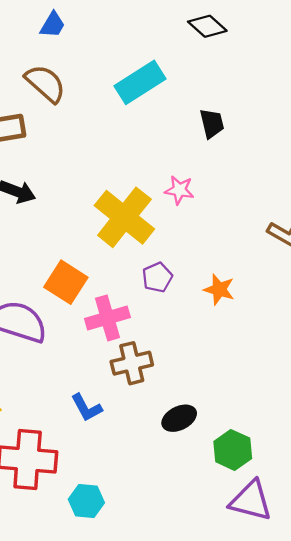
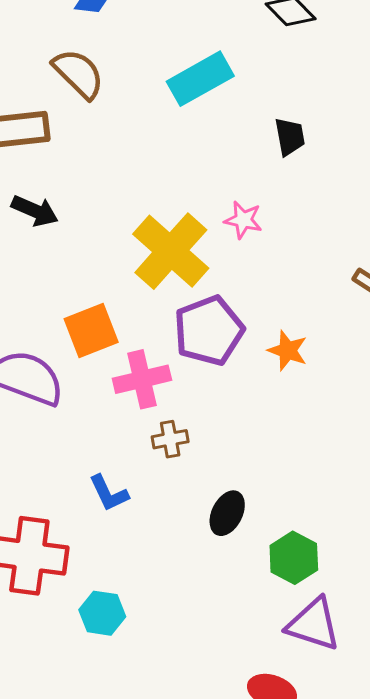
purple pentagon: (157, 277) -> (209, 331), size x1.8
orange square: (66, 282) -> (91, 331), turned 33
brown cross: (132, 363) -> (170, 439), size x0.7
black ellipse: (179, 418) -> (227, 513), turned -40

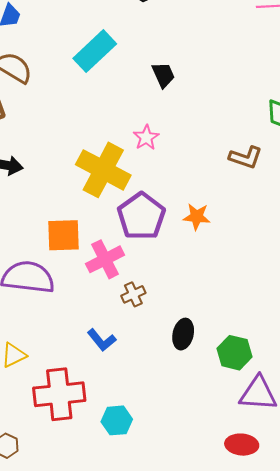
pink star: (243, 220) -> (146, 137), turned -30
orange square: (91, 331) -> (63, 235), turned 33

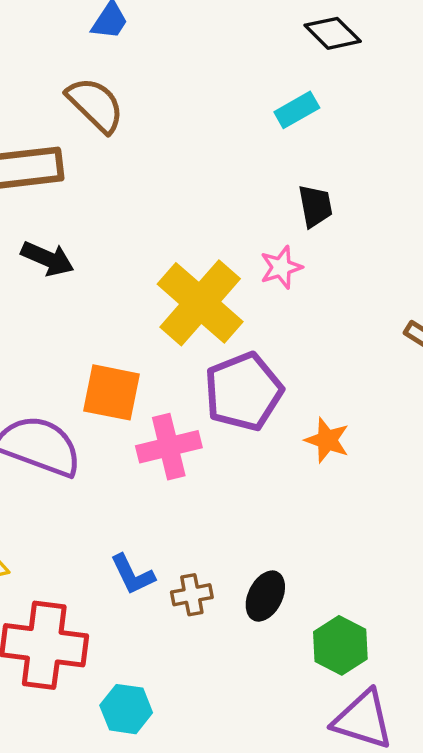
cyan rectangle: (95, 51) -> (297, 110), moved, size x0.6
black trapezoid: (163, 75) -> (315, 206), moved
orange star: (197, 217) -> (327, 440), moved
brown cross: (133, 294) -> (192, 595), moved

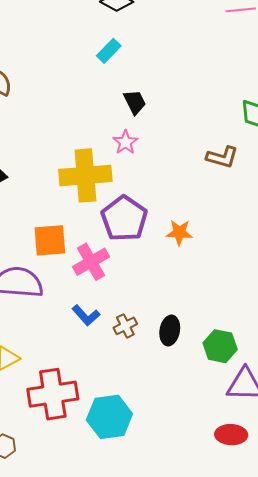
yellow cross: (200, 303) -> (85, 175), turned -30
blue L-shape: (132, 574) -> (86, 315), moved
brown cross: (192, 595) -> (125, 326), moved
cyan hexagon: (126, 709) -> (109, 417), size x1.5

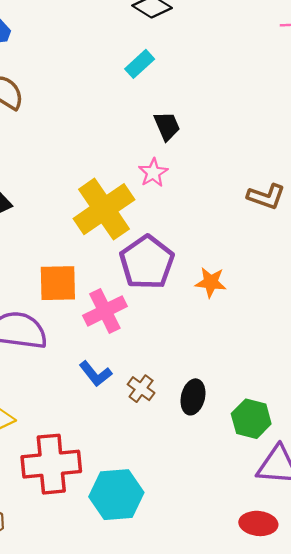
yellow cross: (85, 175) -> (104, 209), turned -33
brown cross: (125, 326) -> (141, 389), turned -30

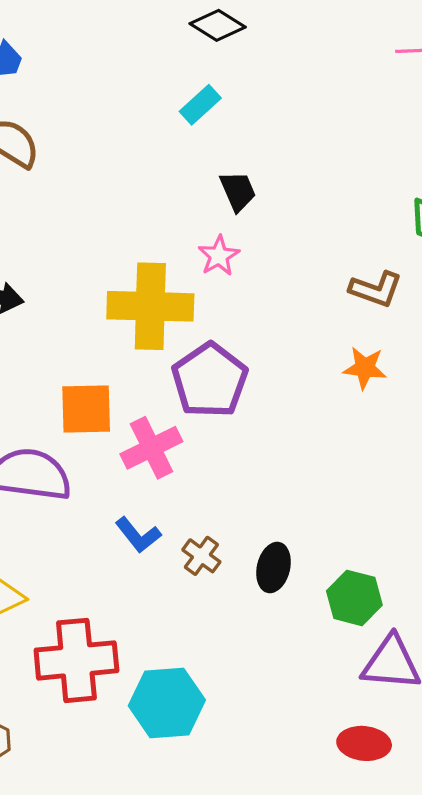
yellow cross: (104, 209) -> (150, 306), turned 36
orange star: (211, 282) -> (365, 368), moved

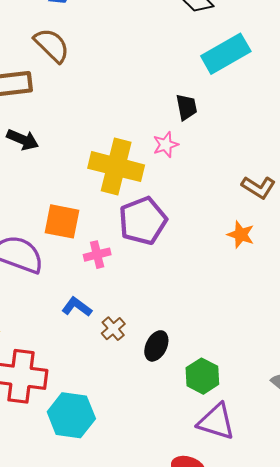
cyan rectangle: (200, 105) -> (226, 54), moved, size x1.8
pink cross: (151, 448) -> (97, 255), size x0.7
blue L-shape: (138, 535) -> (77, 307), turned 152

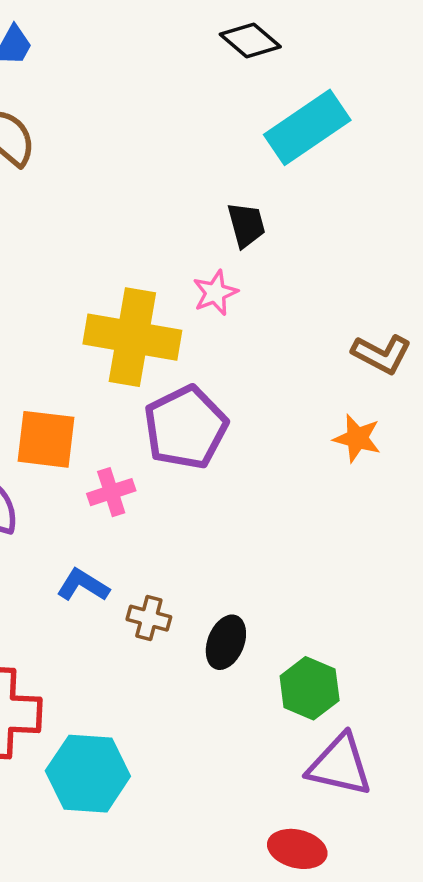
brown cross: (113, 329) -> (149, 618), turned -30

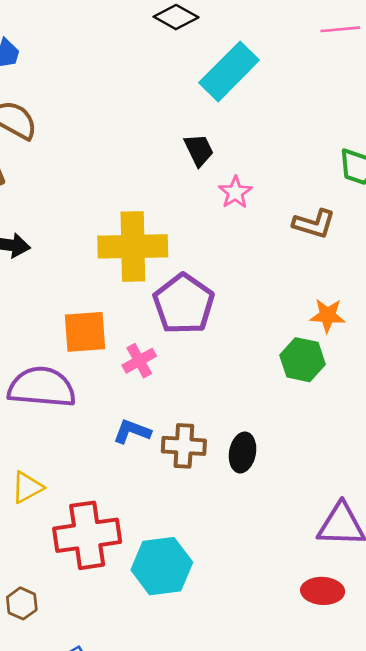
pink star: (215, 293) -> (235, 192), moved
orange star: (357, 438) -> (328, 315), moved
brown cross: (149, 618) -> (184, 446), size x1.4
green hexagon: (310, 688) -> (303, 360), moved

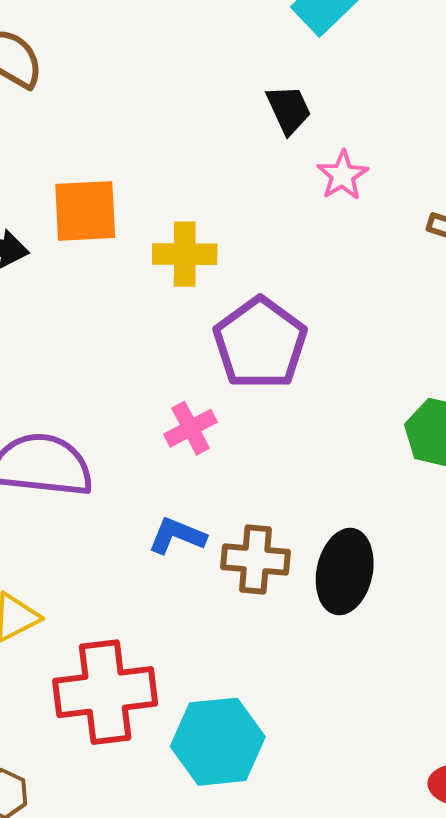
yellow cross: (133, 246) -> (185, 254), size x0.6
orange square: (85, 332) -> (85, 211), moved
black ellipse: (243, 452) -> (345, 572), size x1.4

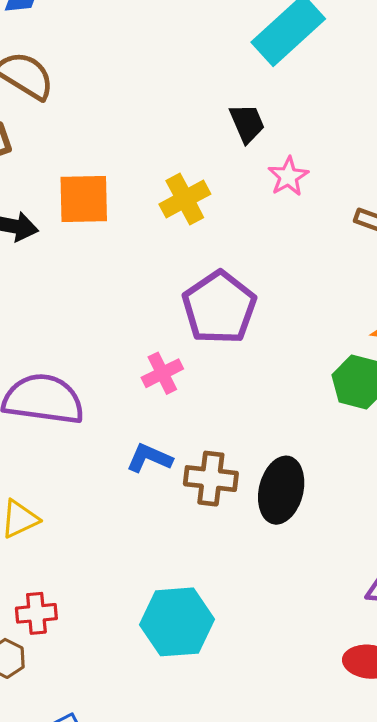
yellow cross: (185, 254) -> (185, 199), moved, turned -30
red cross: (105, 692) -> (36, 613), moved, size x0.5

